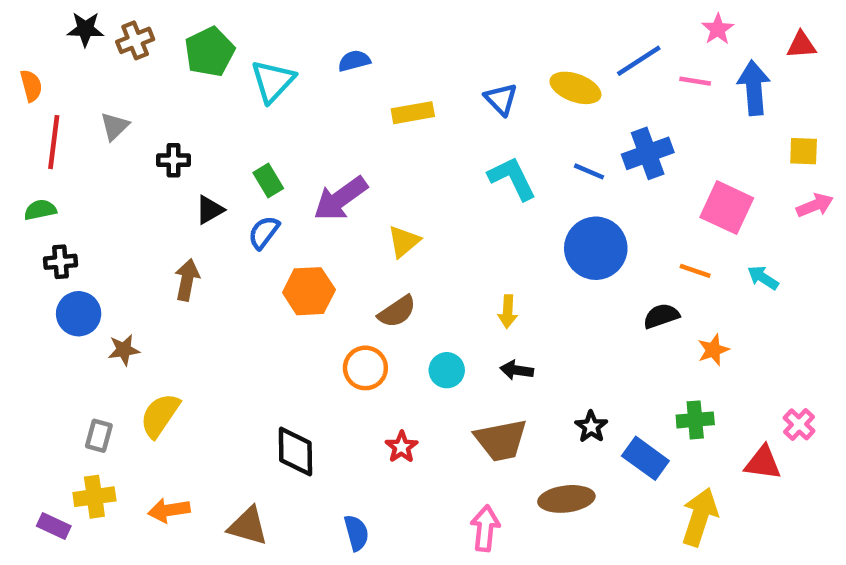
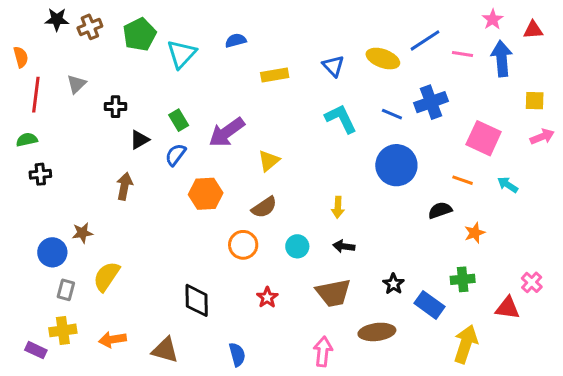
pink star: (718, 29) -> (493, 19), moved
blue circle: (79, 314) -> (52, 252), moved

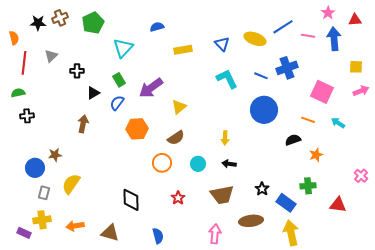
black star: (57, 19) -> (38, 23), moved
cyan triangle: (182, 54) -> (123, 48), moved
pink cross: (532, 282) -> (361, 176), moved
yellow arrow: (466, 344) -> (291, 233), moved, turned -30

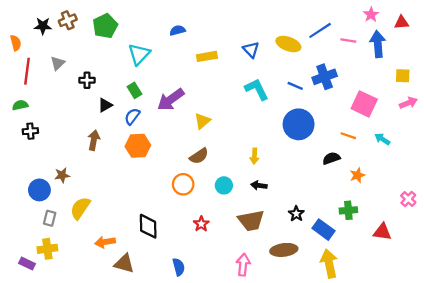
orange hexagon: (137, 129) -> (138, 146), moved
orange arrow: (75, 226) -> (105, 242), moved

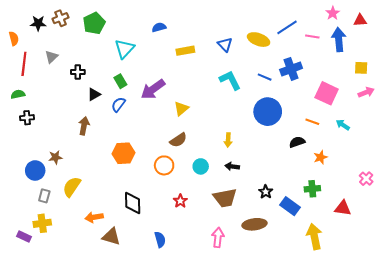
orange hexagon: (138, 146) -> (123, 153), moved
yellow arrow: (329, 264) -> (314, 236), moved

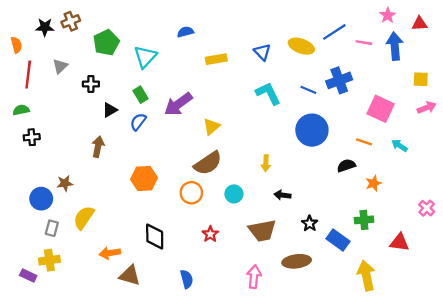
green pentagon: (94, 23) -> (106, 43), moved
brown semicircle: (178, 140) -> (208, 163), size x1.4
black arrow: (232, 166) -> (282, 195), moved

